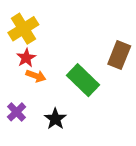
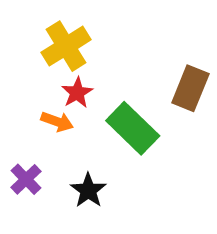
yellow cross: (23, 29) -> (66, 46), moved
red star: (26, 58) -> (77, 93), moved

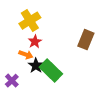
green rectangle: (133, 128) -> (51, 71), moved
black star: (88, 190) -> (36, 66), moved

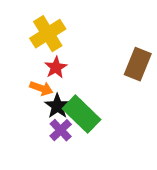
purple cross: (12, 81) -> (61, 130), moved

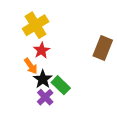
orange arrow: (41, 88) -> (31, 66), turned 35
green rectangle: (82, 114) -> (61, 85), size x0.7

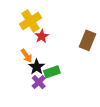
red star: (42, 50) -> (42, 36), moved
green rectangle: (61, 85) -> (52, 72), turned -63

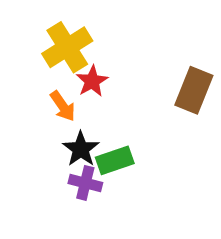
orange arrow: (26, 56) -> (63, 106), moved
purple cross: (39, 82) -> (85, 183), turned -32

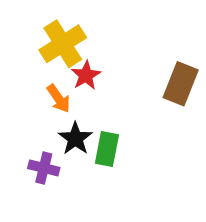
green rectangle: (115, 160) -> (107, 149), turned -60
purple cross: (85, 183) -> (44, 168), moved

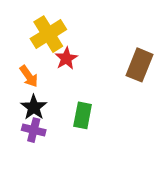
orange arrow: (59, 98) -> (29, 76), moved
black star: (75, 138) -> (34, 107), moved

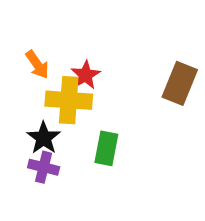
yellow cross: (48, 34) -> (69, 100), moved, turned 36
orange arrow: (29, 76) -> (37, 65), moved

